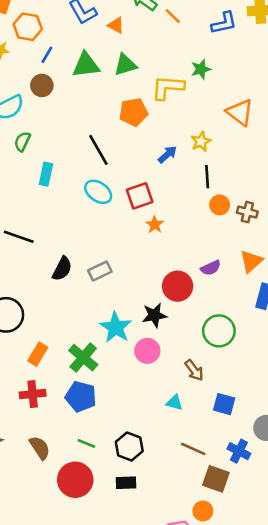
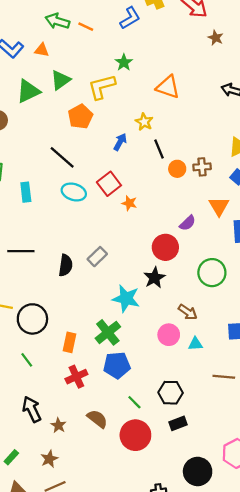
pink circle: (147, 351) -> (169, 335), moved
green cross: (83, 358) -> (108, 332), turned 30
brown arrow: (194, 370) -> (188, 312), moved
green line: (86, 443) -> (134, 402), turned 42

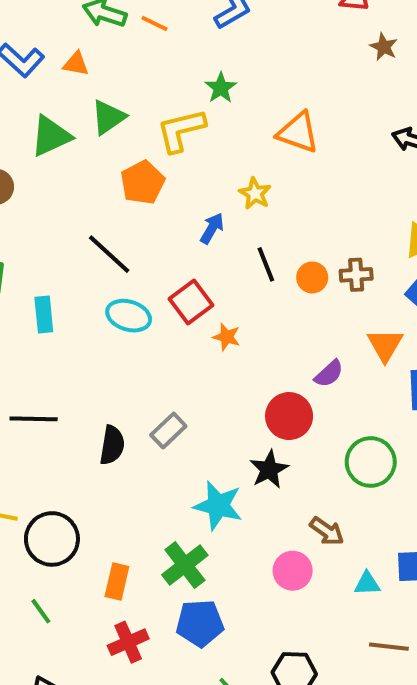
black line: (159, 149) -> (266, 264), moved
cyan triangle: (195, 344) -> (367, 583), moved

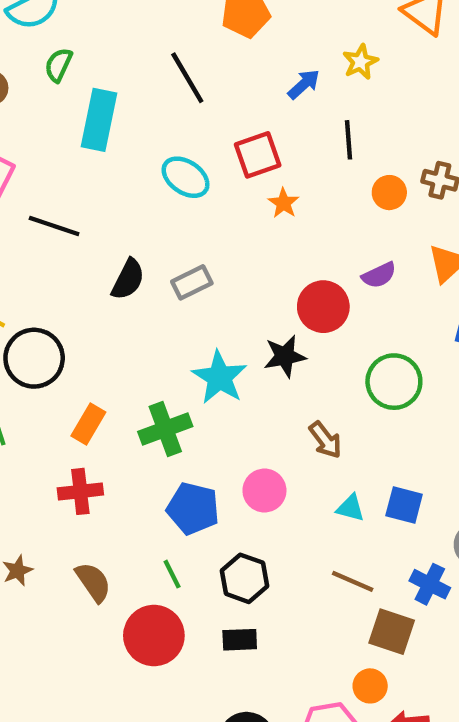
orange circle: (312, 277) -> (389, 193), moved
cyan rectangle: (44, 314) -> (99, 120), size x1.5
cyan ellipse: (129, 316) -> (186, 177), moved
pink circle: (293, 571) -> (264, 491), moved
blue pentagon: (200, 623) -> (193, 509), moved

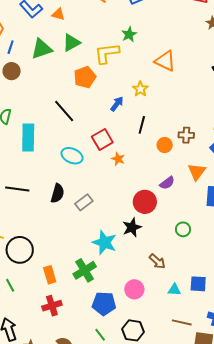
black line: (349, 140) -> (142, 125), turned 30
black semicircle: (128, 279) -> (57, 193), moved
green circle: (394, 382) -> (183, 229), size x0.6
orange rectangle: (88, 424) -> (50, 275), turned -36

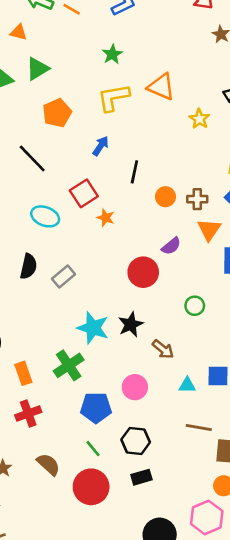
yellow L-shape: (107, 53) -> (113, 98), moved
yellow star: (140, 89) -> (199, 119), moved
brown cross: (186, 135) -> (197, 199), moved
black star: (132, 227) -> (131, 324), moved

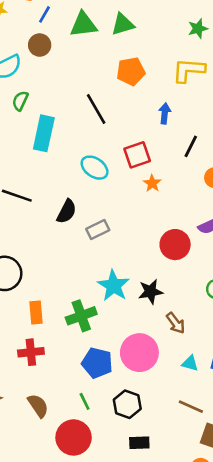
blue arrow: (101, 146) -> (165, 113), turned -42
pink circle: (135, 387) -> (139, 353), size x1.5
black rectangle: (141, 477) -> (139, 443), moved

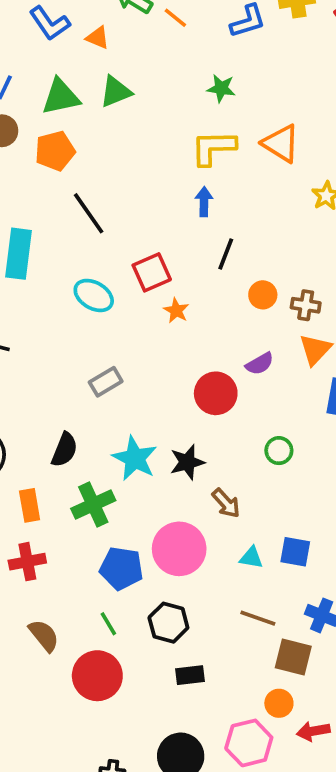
green star: (198, 29) -> (221, 88), turned 30
orange pentagon: (131, 71) -> (55, 151), moved
blue arrow: (165, 113) -> (204, 202), moved
black semicircle: (67, 211) -> (64, 450), moved

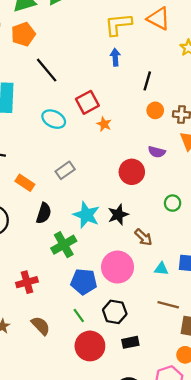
black line: (226, 254) -> (147, 81), moved
purple semicircle: (260, 364) -> (157, 152), turned 49
orange rectangle: (30, 505) -> (25, 183), moved, turned -42
red circle: (97, 676) -> (90, 346), moved

